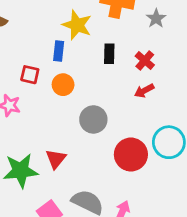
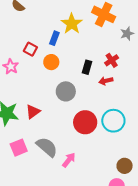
black rectangle: (109, 54) -> (87, 67), moved

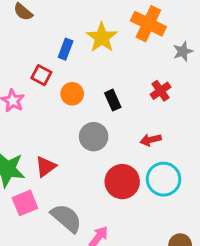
blue rectangle: (54, 38) -> (66, 49), moved
black rectangle: (87, 67) -> (113, 100), moved, turned -40
red arrow: (106, 81) -> (151, 140), moved
pink square: (19, 148) -> (25, 203), moved

